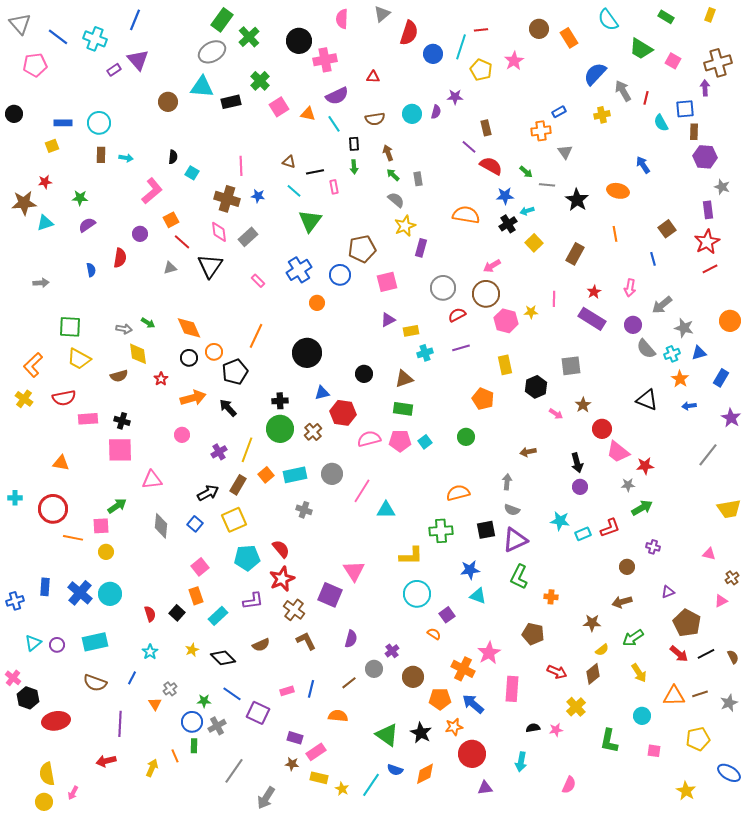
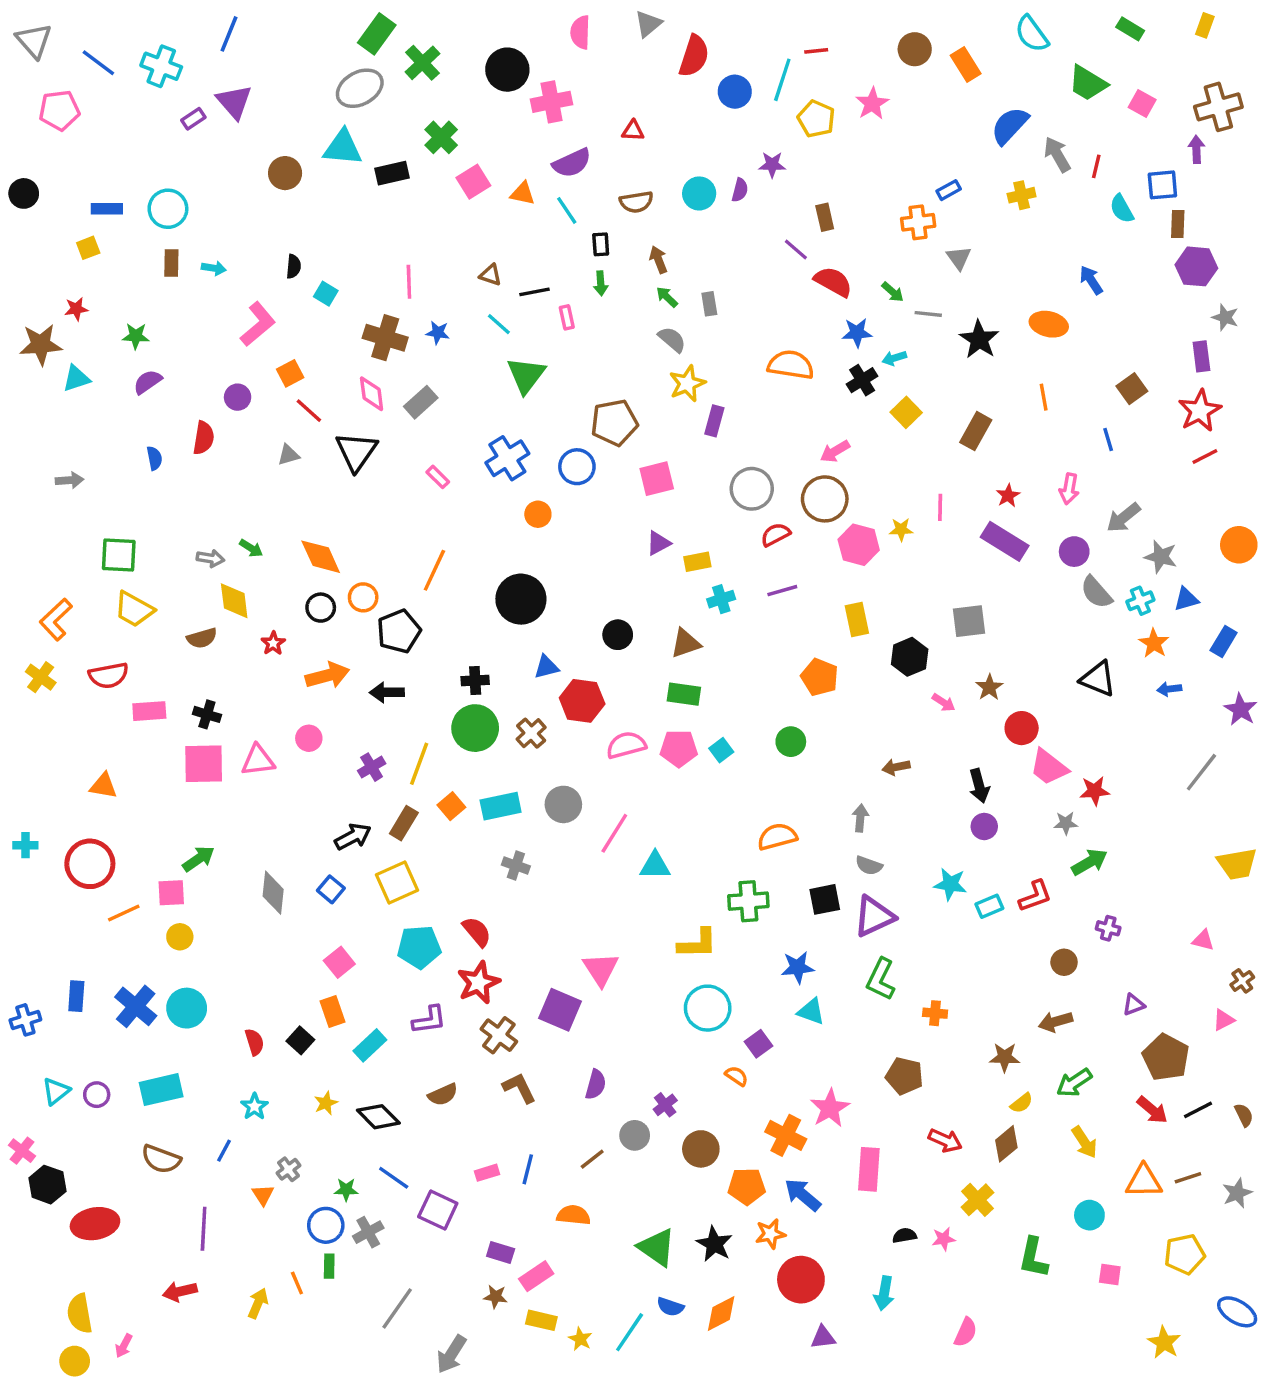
black arrow: (228, 408) -> (387, 692), turned -48
pink triangle: (152, 480) -> (258, 760), moved
orange line: (73, 538) -> (124, 913), turned -36

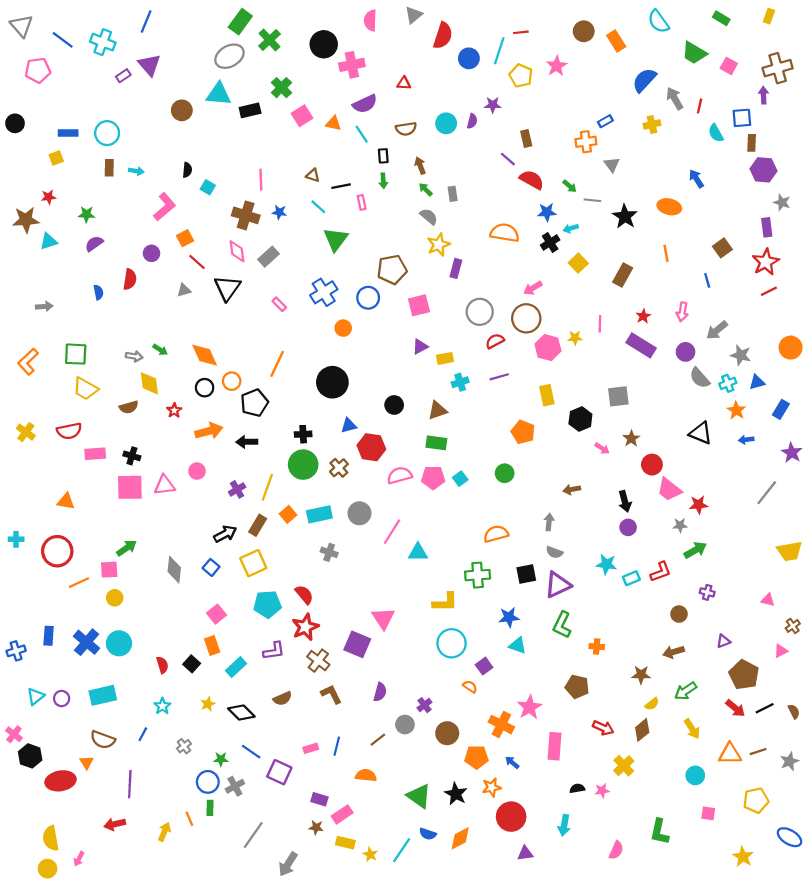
orange L-shape: (56, 619) -> (28, 362), moved
orange triangle: (263, 1195) -> (86, 762), moved
blue arrow: (803, 1195) -> (512, 762), size x0.6
green L-shape: (1033, 1258) -> (660, 832), moved

